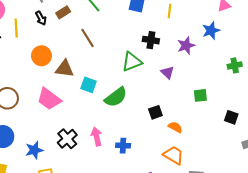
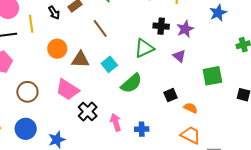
purple star: (186, 46) -> (185, 29), moved
cyan square: (89, 85) -> (109, 64), moved, turned 35
green square: (200, 95) -> (212, 76), size x1.5
black cross: (67, 139) -> (88, 111), moved

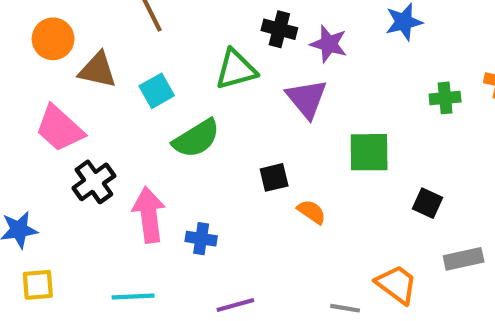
purple star: (185, 29) -> (329, 44), turned 30
purple triangle: (179, 56) -> (307, 99), size x1.5
pink arrow: (116, 122) -> (149, 215), size x1.4
orange trapezoid: (191, 135) -> (397, 284), moved

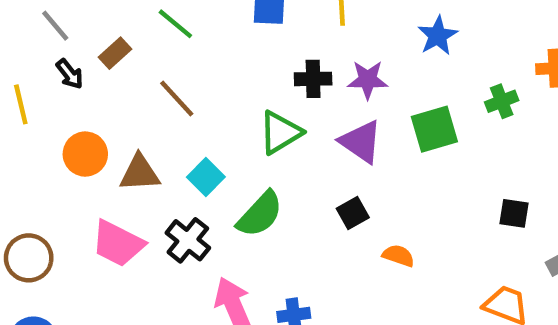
green square: (369, 152) -> (434, 129), moved
black square: (274, 177) -> (353, 213), moved
black cross: (94, 182) -> (188, 240), moved

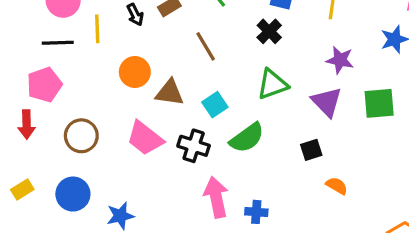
black cross: (313, 79) -> (269, 31), moved, turned 35
black cross: (188, 240) -> (194, 146), turned -32

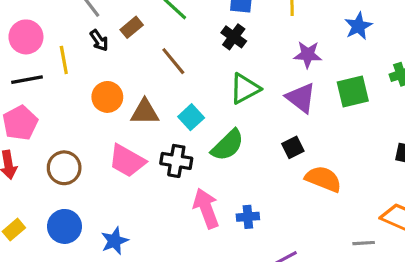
orange semicircle: (337, 186) -> (323, 179), size x1.6

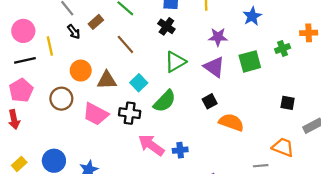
brown circle: (64, 168) -> (61, 99), moved
pink arrow: (206, 208) -> (151, 145), turned -32

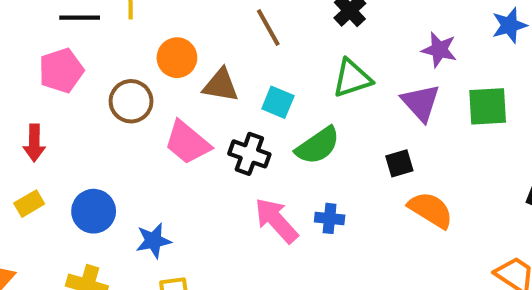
cyan square: (139, 83) -> (278, 102), turned -35
red arrow: (14, 119) -> (34, 143), moved
blue cross: (180, 150) -> (330, 218), moved

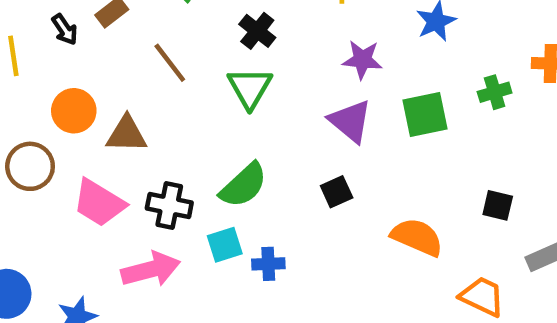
green triangle: (352, 78) -> (250, 88), moved, turned -33
cyan square: (278, 102) -> (225, 245), moved, turned -32
orange semicircle: (431, 210) -> (417, 237), moved
pink arrow: (276, 220) -> (151, 269), moved, turned 126

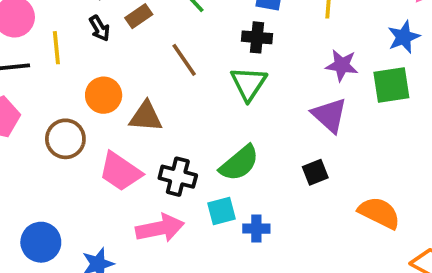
black cross: (257, 31) -> (257, 37), turned -36
green square: (425, 115) -> (391, 85), moved

